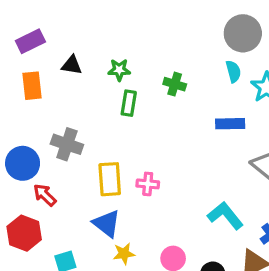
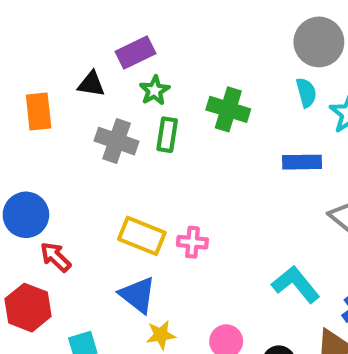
purple rectangle: (30, 41) -> (136, 53), moved
green star: (119, 70) -> (155, 90), turned -30
green cross: (175, 84) -> (228, 109), size x1.4
gray cross: (67, 144) -> (117, 141), moved
yellow rectangle: (110, 179) -> (142, 236), turned -64

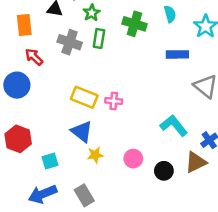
cyan semicircle: (306, 93) -> (170, 14), moved
red arrow: (55, 257) -> (34, 57), moved

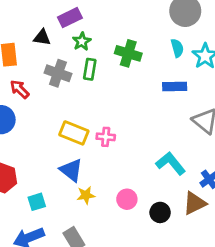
cyan semicircle: (170, 14) -> (177, 48), moved

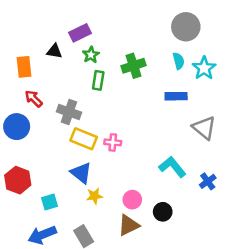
green cross: (128, 53) -> (133, 66), turned -35
gray cross: (58, 73) -> (69, 112), moved
brown triangle: (195, 203) -> (129, 225), moved

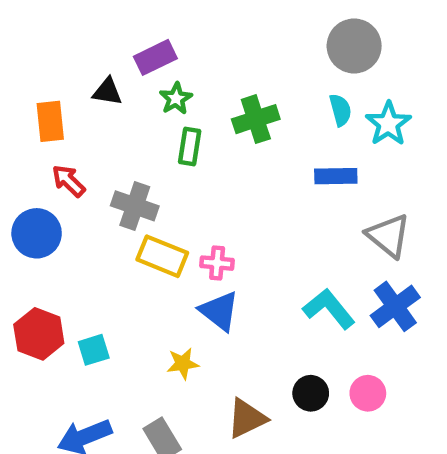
blue triangle: (81, 173) -> (219, 311), moved
blue cross: (208, 181) -> (395, 306), moved, size x1.5
pink circle: (132, 200) -> (368, 393), moved
cyan square: (49, 202) -> (94, 350), moved

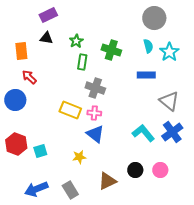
purple rectangle: (155, 57) -> (48, 15), moved
green cross: (256, 119) -> (111, 50), turned 36
gray cross: (135, 206) -> (95, 88), moved

